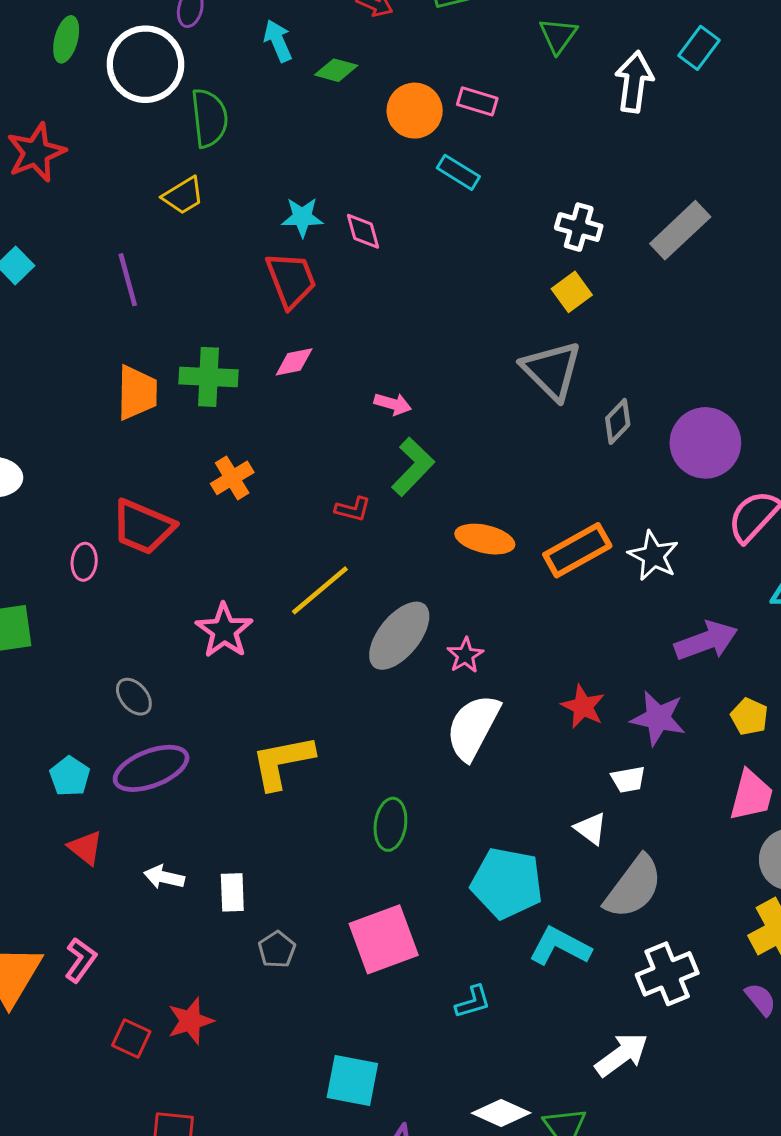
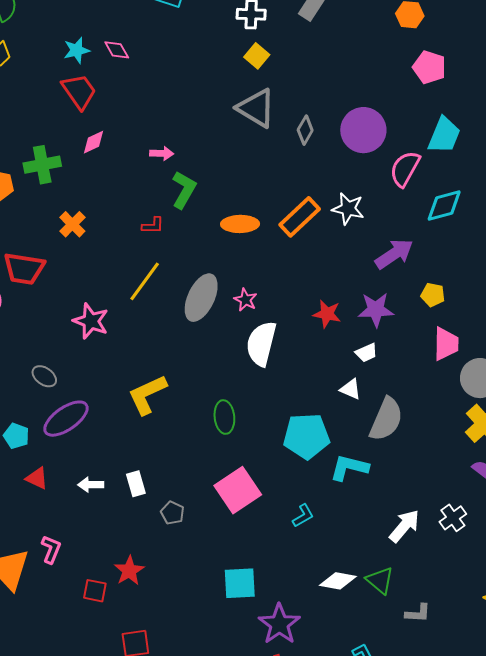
white cross: (667, 974) -> (453, 518), moved, size x0.7

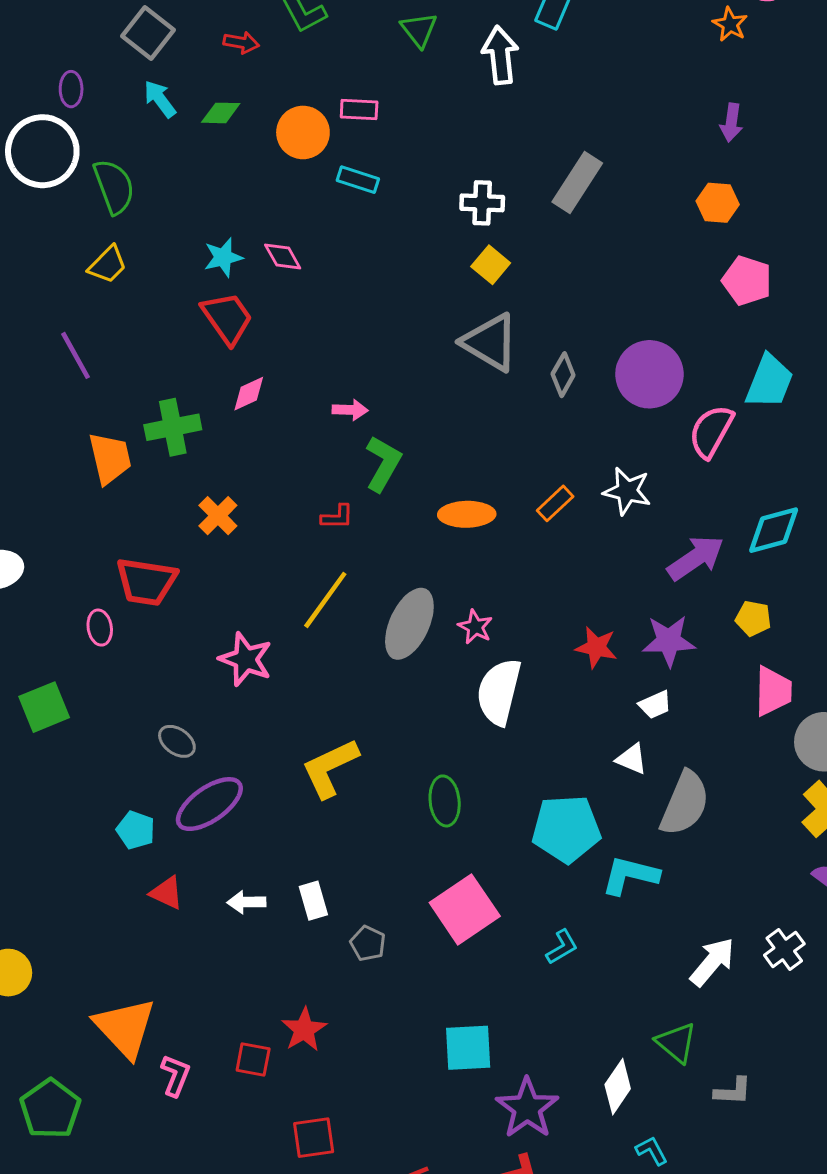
cyan diamond: (444, 205) -> (774, 530), moved
orange rectangle: (300, 217) -> (555, 503), size x0.6
pink L-shape: (51, 549) -> (175, 1075), moved
white diamond: (338, 581) -> (618, 1087), moved, turned -66

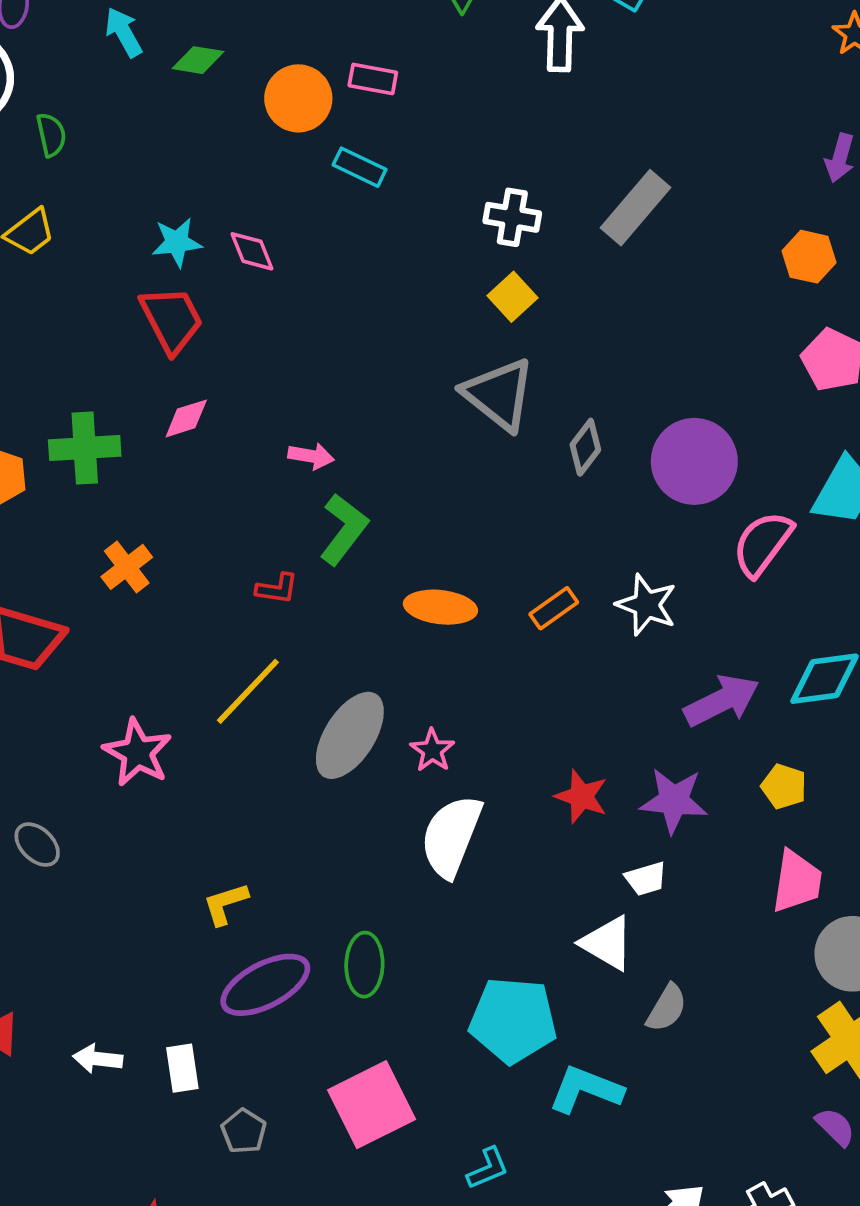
green semicircle: (114, 187) -> (51, 135), size x0.6
white triangle: (632, 759) -> (607, 943), size x1.4
yellow L-shape: (330, 768) -> (225, 904), size x0.6
gray semicircle: (685, 803) -> (667, 1008), size x0.6
purple ellipse: (209, 804) -> (265, 985), moved

